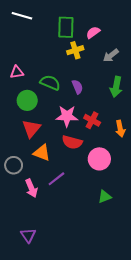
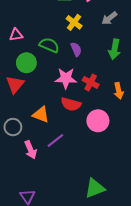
yellow cross: (75, 50) -> (74, 22), moved, turned -35
red triangle: (31, 129) -> (15, 85), moved
green triangle: (105, 197) -> (95, 188), moved, size x1.5

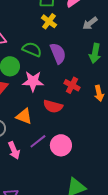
yellow cross: (74, 22) -> (49, 21), moved
purple semicircle: (76, 49) -> (58, 53), size x1.5
pink star: (66, 78) -> (33, 81), moved
pink circle: (98, 121) -> (61, 145), moved

